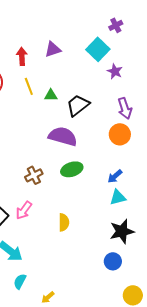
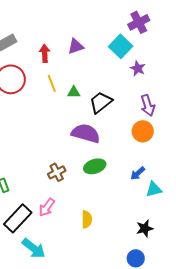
purple cross: (116, 25) -> (139, 22), size x1.5
cyan triangle: (118, 197) -> (154, 189), moved
black star: (122, 231) -> (145, 228), size x0.7

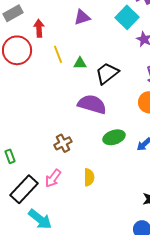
red arrow: (45, 53) -> (39, 28), moved
green ellipse: (95, 166) -> (114, 137), moved
yellow semicircle: (87, 219) -> (89, 177), moved

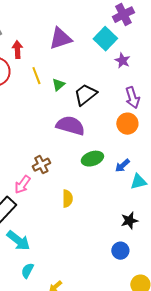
purple triangle: (82, 17) -> (60, 39), size x1.4
green triangle: (80, 63) -> (58, 85), turned -40
pink arrow: (53, 178) -> (22, 185), moved

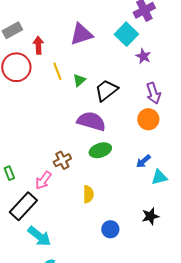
green ellipse: (92, 159) -> (100, 150), moved
blue circle: (120, 251) -> (110, 229), moved

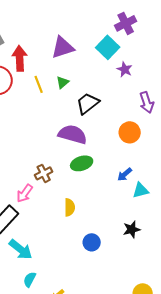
red arrow: (38, 45) -> (20, 58), size x1.4
green triangle: (79, 80) -> (63, 82), moved
purple arrow: (153, 93) -> (147, 102), moved

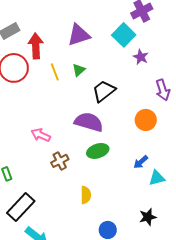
pink arrow: (25, 193) -> (41, 135), moved, turned 78

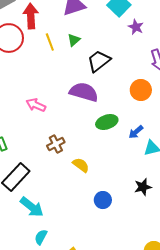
green ellipse: (98, 151) -> (107, 122), moved
brown cross: (60, 161) -> (56, 144), moved
yellow semicircle: (86, 195) -> (81, 165), turned -54

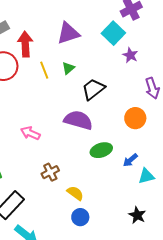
black star: (143, 187) -> (137, 215), turned -30
blue circle: (103, 200) -> (80, 217), moved

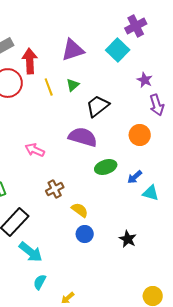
purple star: (130, 55) -> (145, 80), moved
cyan triangle: (146, 176) -> (151, 193), turned 30
black star: (137, 215) -> (128, 239), moved

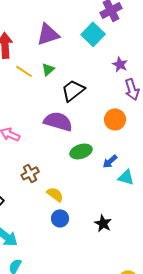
yellow line: (49, 87) -> (24, 71), turned -36

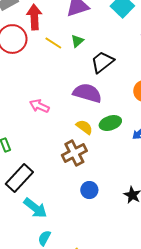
brown cross: (30, 173) -> (74, 153), moved, size x1.4
yellow semicircle: (55, 194) -> (84, 127), moved

